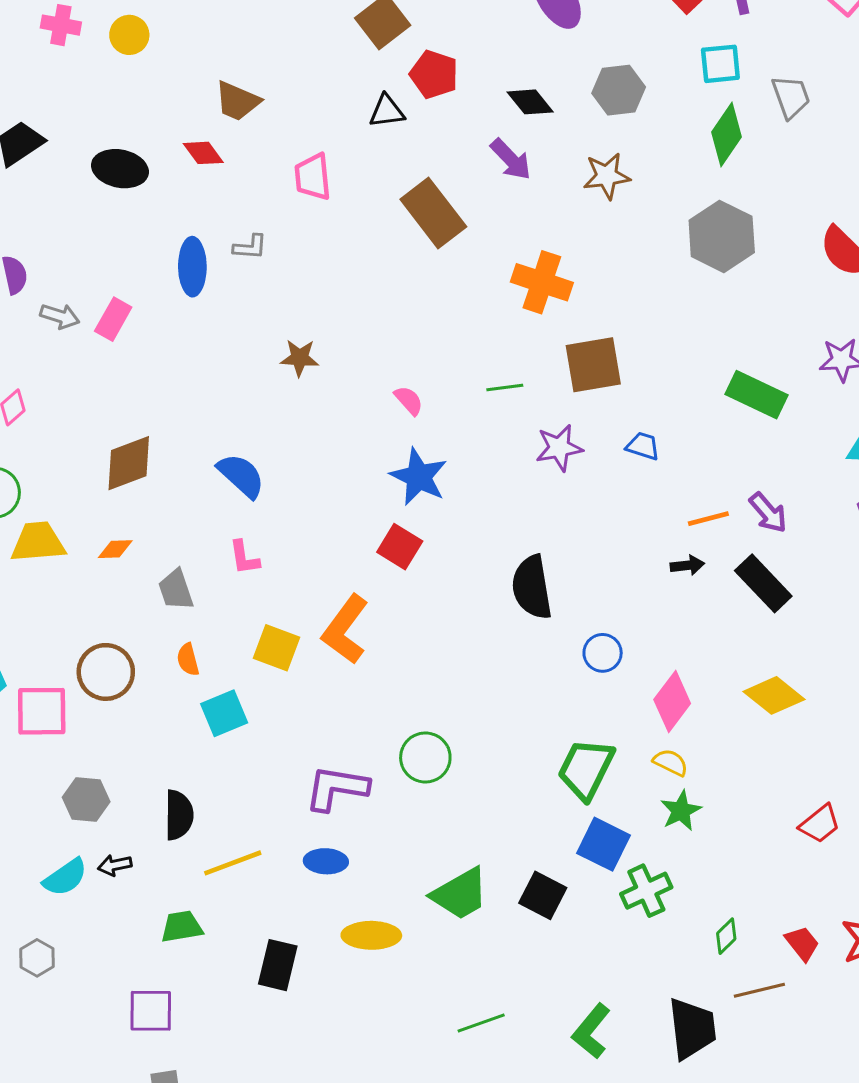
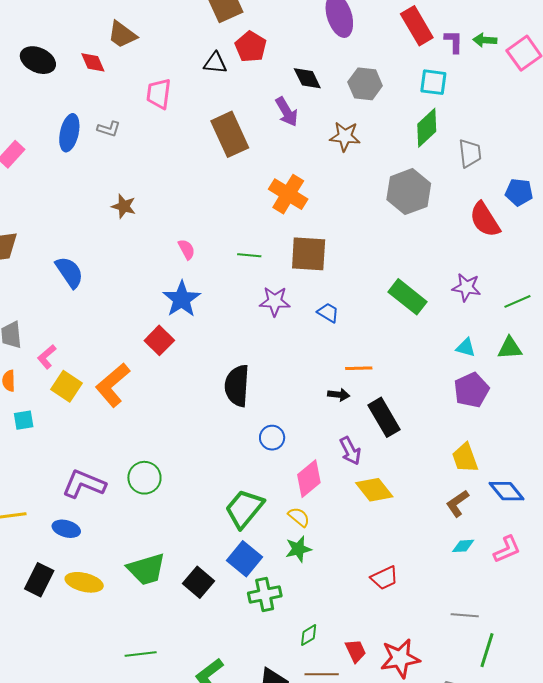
gray trapezoid: (791, 97) -> (470, 153), moved
purple arrow: (768, 513) -> (350, 451), moved
pink L-shape: (244, 558) -> (47, 357), moved, turned 45
cyan square: (224, 713) -> (24, 420), size x0.7
black rectangle: (278, 965) -> (39, 580), moved

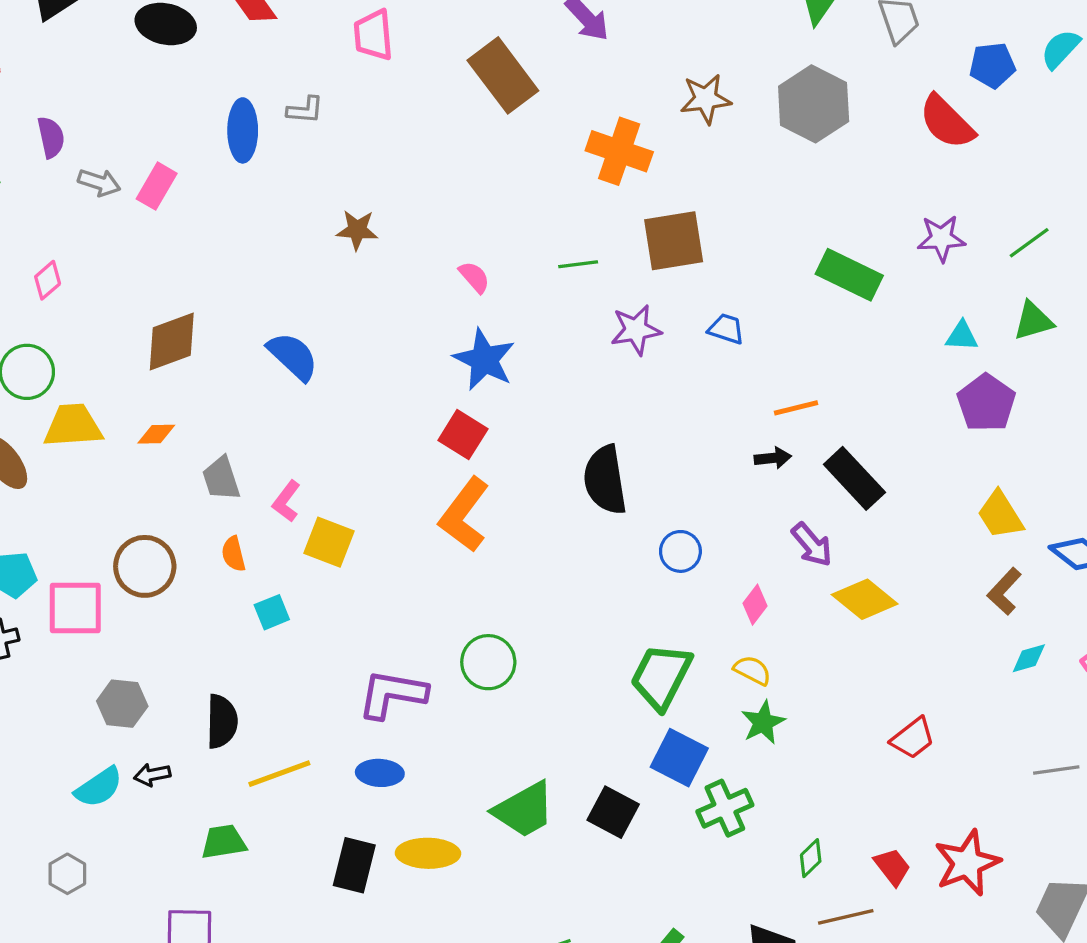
brown star: (345, 136) -> (706, 99), moved
orange L-shape: (113, 385) -> (464, 515), moved
pink diamond: (309, 479) -> (755, 605), size x0.6

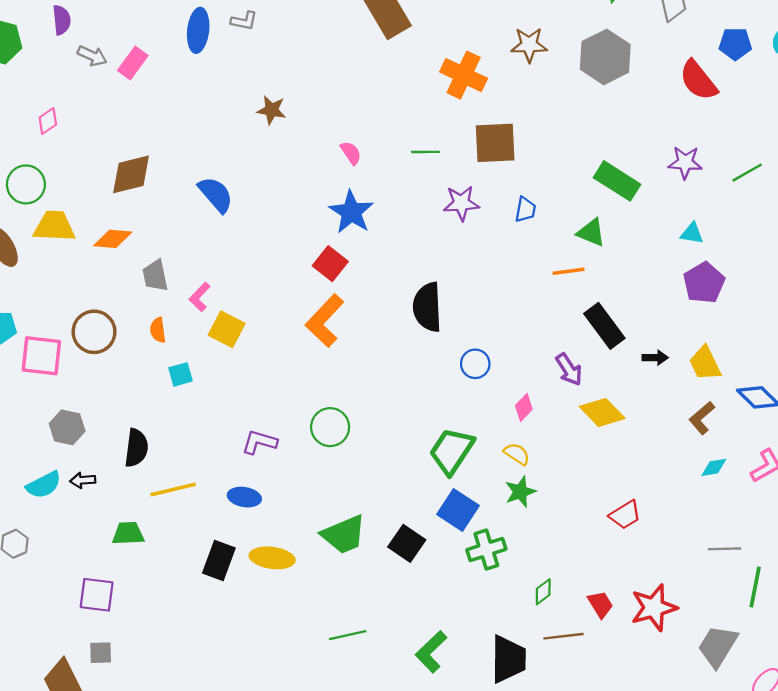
green triangle: (1033, 321) -> (591, 233), moved, turned 32
blue trapezoid: (726, 329) -> (525, 210), turned 76
orange diamond: (156, 434) -> (113, 239), size x1.4
black arrow: (773, 458) -> (655, 358), moved
purple L-shape: (392, 694) -> (259, 442), size x0.7

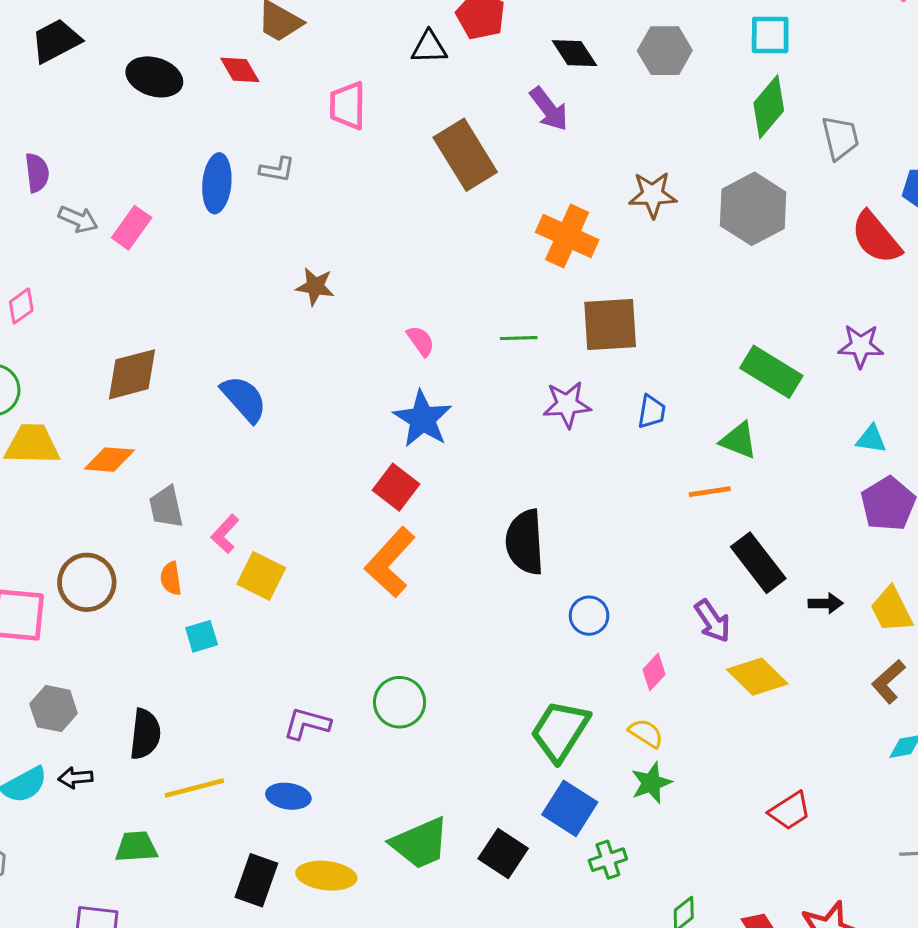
green cross: (486, 550) -> (608, 860), size x0.7

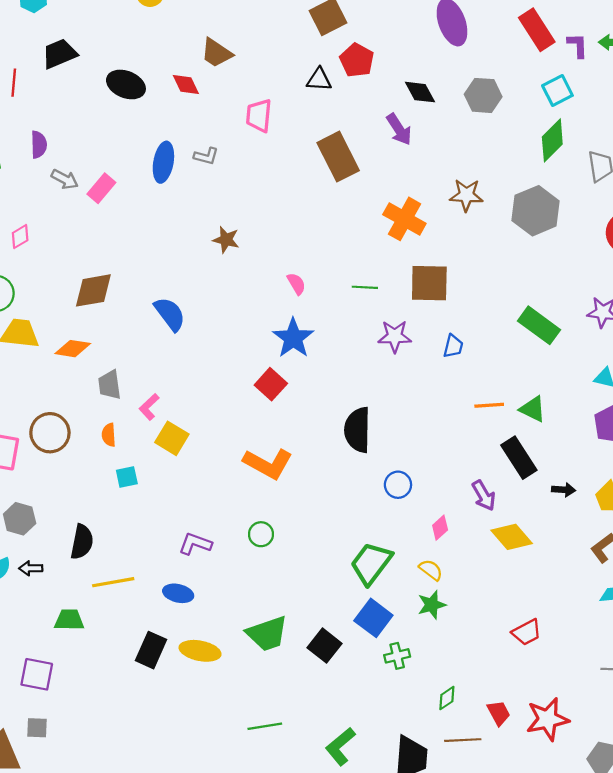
cyan square: (770, 35) -> (557, 91), turned -32
green triangle: (739, 440) -> (533, 409), moved
orange L-shape: (390, 562) -> (268, 464), moved, turned -108
green circle: (400, 702) -> (261, 534), size x0.7

